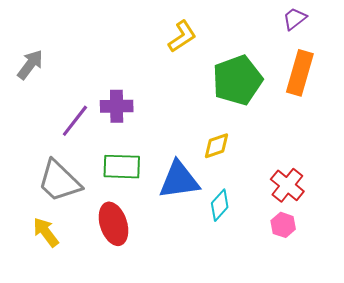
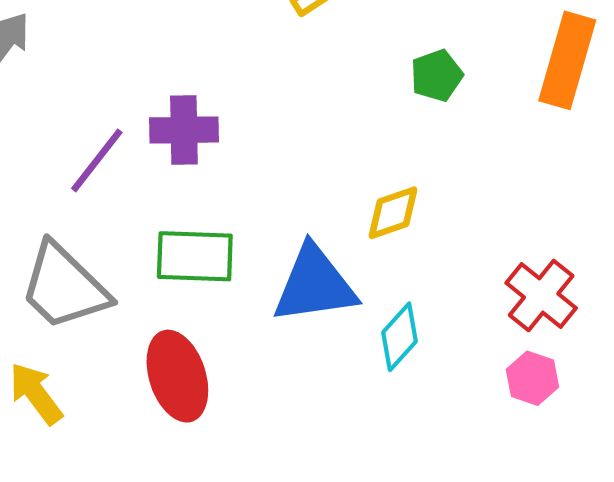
green pentagon: (237, 80) -> (437, 76), size x0.5

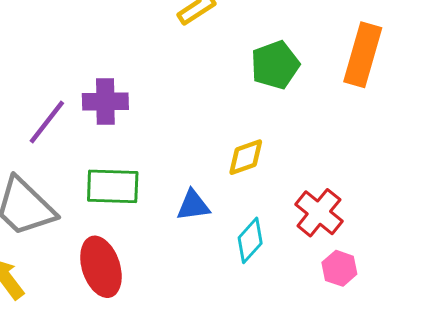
green pentagon: (437, 76) -> (275, 65), size x1.4
blue triangle: (315, 285) -> (193, 205), size x0.6
red cross: (541, 295) -> (319, 213), moved

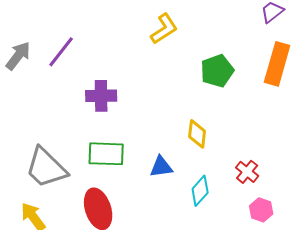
purple line: (47, 122) -> (61, 52), moved
yellow diamond: (246, 157) -> (197, 134), turned -64
red cross: (319, 213) -> (247, 172), size x0.7

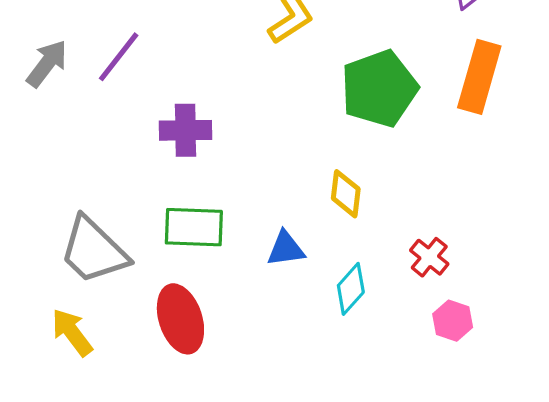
green pentagon: (217, 71) -> (379, 89), size x1.4

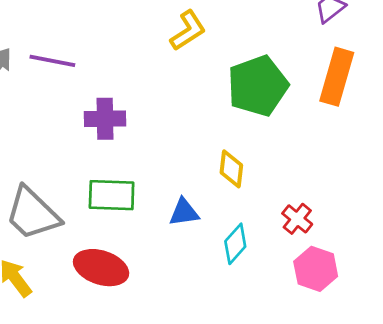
purple line: (119, 57) -> (52, 61), turned 63
red ellipse: (180, 319) -> (101, 268), turned -54
pink hexagon: (453, 321) -> (316, 269), size x1.4

